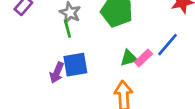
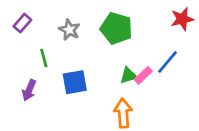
green line: (67, 29) -> (44, 58), moved
purple arrow: (57, 73) -> (29, 90), moved

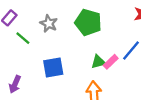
green line: (44, 58) -> (23, 38), moved, turned -35
purple arrow: (29, 90) -> (15, 84), moved

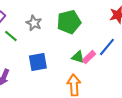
green pentagon: (88, 22) -> (69, 22), turned -30
green triangle: (98, 62) -> (78, 57), turned 32

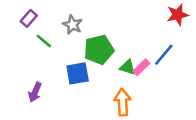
green pentagon: (69, 22) -> (99, 50), moved

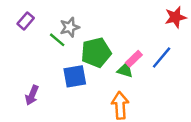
gray star: (73, 25) -> (70, 27), turned 30
green line: (44, 41) -> (57, 40), moved
pink rectangle: (141, 67) -> (134, 59), moved

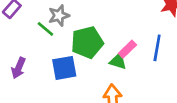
blue line: (162, 57) -> (157, 48), turned -30
purple arrow: (32, 95) -> (19, 68), moved

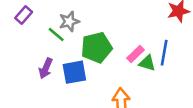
green triangle: (118, 61) -> (147, 63), moved
purple arrow: (19, 68) -> (46, 68), moved

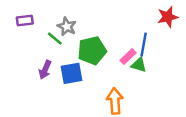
purple rectangle: (24, 15) -> (25, 20), turned 42
gray star: (69, 21) -> (67, 26), turned -30
blue line: (164, 53) -> (144, 45), moved

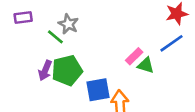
blue line: (144, 45) -> (172, 43), moved, turned 45
green pentagon: (92, 51) -> (67, 70), moved
blue square: (72, 73) -> (98, 90), moved

